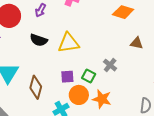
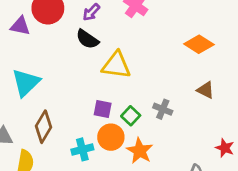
black semicircle: (39, 40) -> (87, 39), moved
gray cross: (110, 65) -> (163, 109), turned -32
brown diamond: (36, 87) -> (44, 127), moved

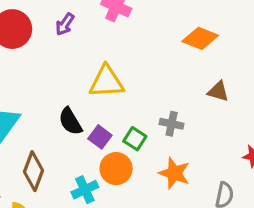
black semicircle: (87, 39) -> (70, 121), moved, turned 35
purple square: (103, 109) -> (100, 137), turned 36
orange star: (140, 151) -> (174, 173), moved

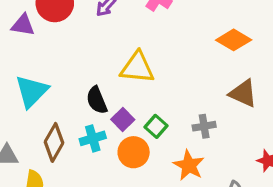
brown triangle: (218, 91) -> (243, 93), size x1.4
gray cross: (172, 124) -> (204, 126), moved, turned -30
cyan cross: (85, 190) -> (93, 138), moved

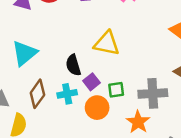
green square: (156, 126) -> (116, 90), turned 35
gray cross: (204, 126) -> (153, 93), size x1.6

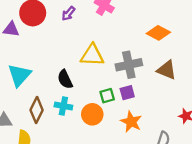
purple square: (92, 82) -> (127, 93), moved, turned 32
gray cross: (153, 93) -> (129, 65), moved
cyan cross: (67, 94) -> (63, 106), turned 30

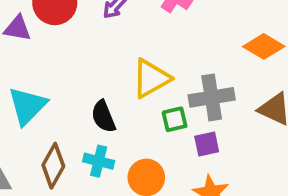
yellow triangle: (92, 55) -> (151, 78), turned -35
green square: (107, 96) -> (175, 119), moved

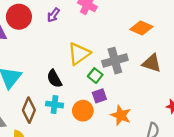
green square: (175, 119) -> (95, 76), turned -32
purple square: (207, 144) -> (99, 96), moved

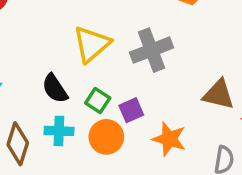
brown triangle: (152, 63) -> (219, 94), moved
green square: (95, 76) -> (98, 101), moved

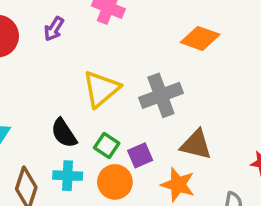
brown triangle: (219, 94) -> (196, 145), moved

